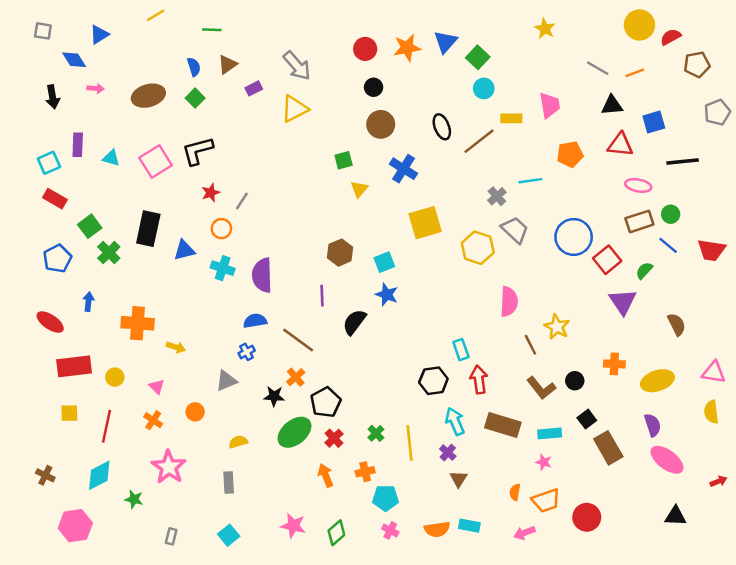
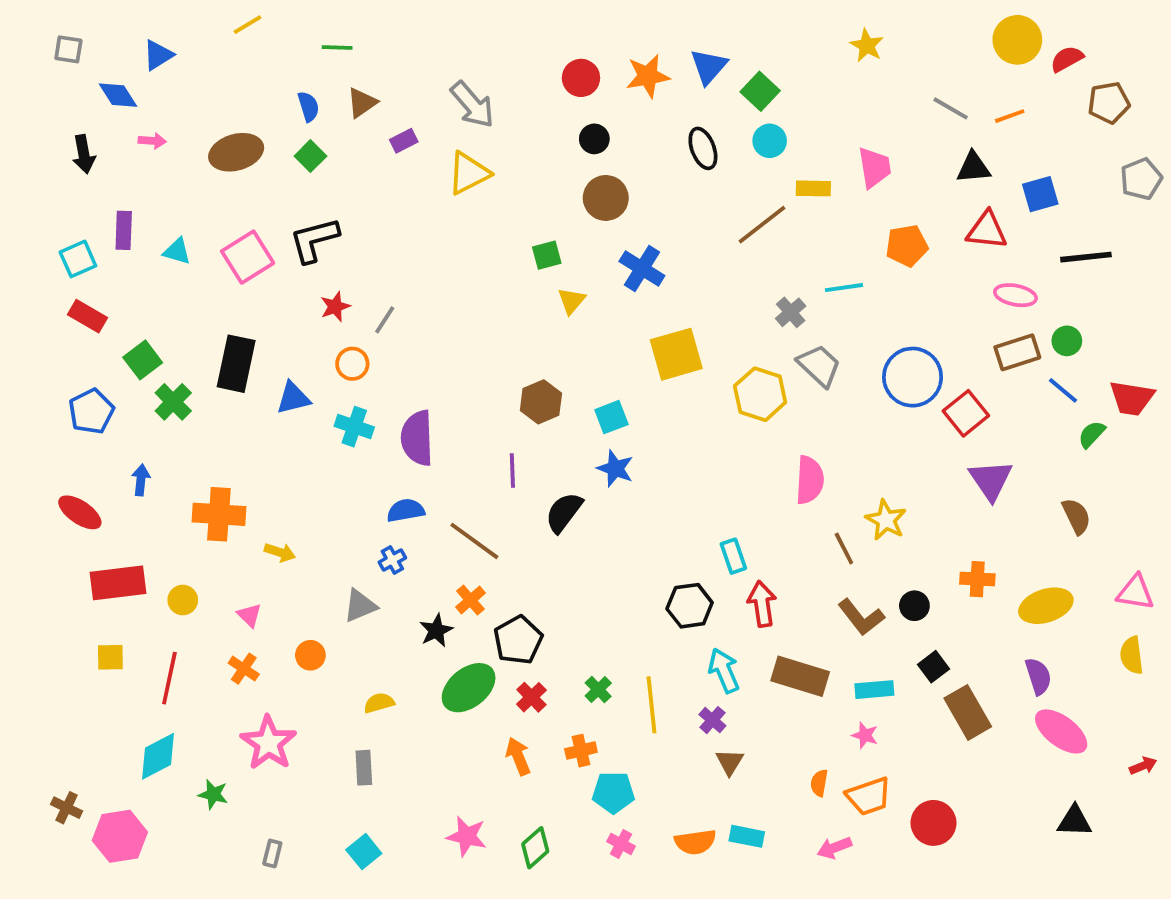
black ellipse: (442, 127) -> (703, 148), moved
green semicircle: (644, 271) -> (1092, 434), moved
black star: (274, 396) -> (436, 630), turned -30
brown cross: (45, 475) -> (67, 808), moved

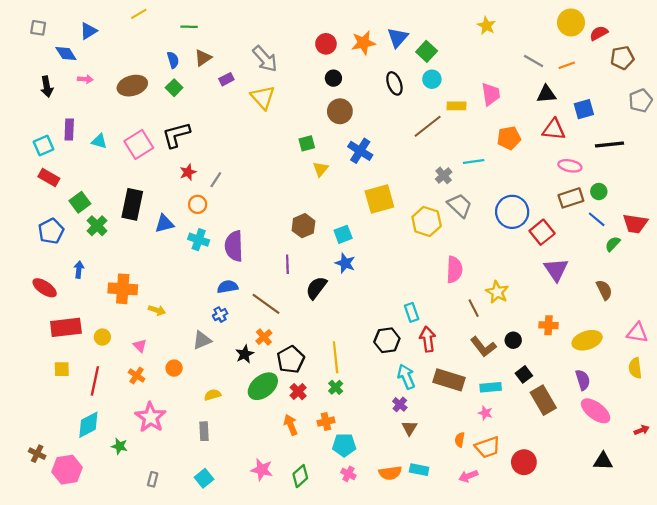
yellow triangle: (469, 173) -> (263, 97), turned -45
yellow line: (651, 705) -> (336, 357), moved

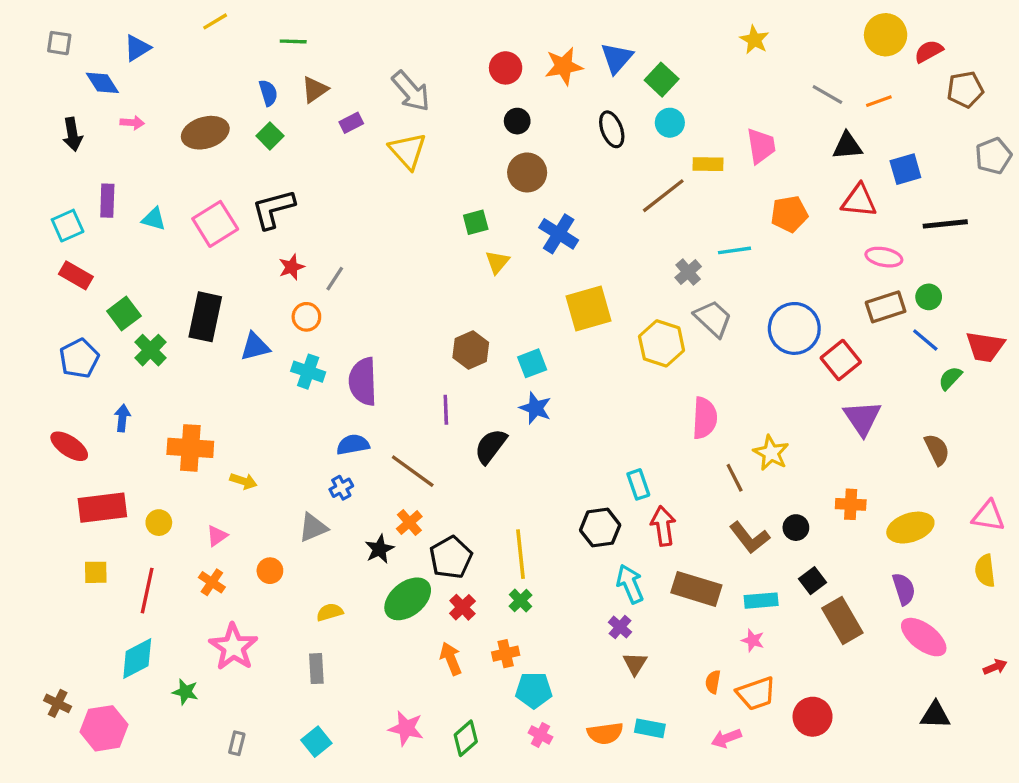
pink triangle: (140, 346) -> (217, 536), turned 40

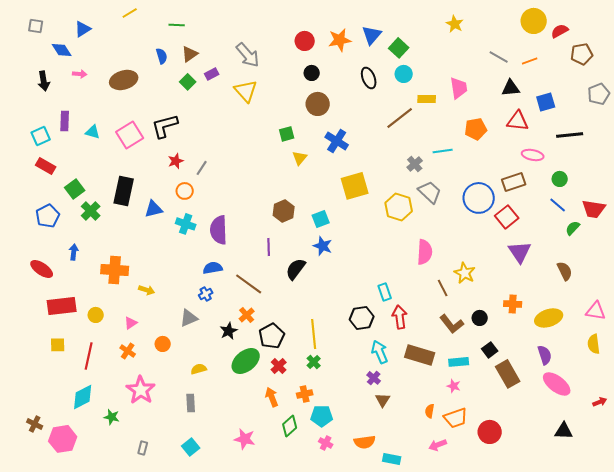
green square: (270, 136) -> (188, 82), moved
brown rectangle: (886, 307) -> (514, 182), moved
cyan rectangle: (650, 728) -> (392, 459), moved
green diamond: (466, 738) -> (290, 426), moved

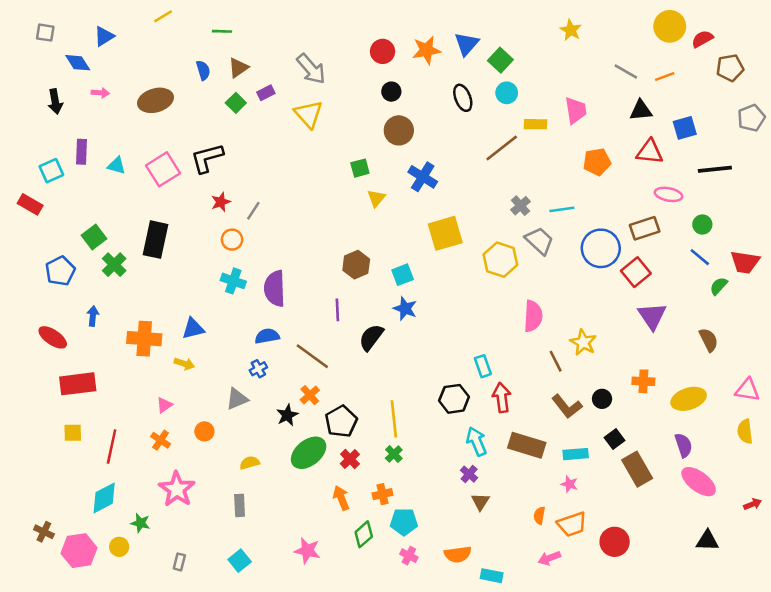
cyan line: (443, 151) -> (562, 209), moved
red rectangle: (46, 166) -> (30, 204), moved
blue triangle: (154, 209) -> (193, 329), moved
yellow circle: (96, 315) -> (119, 547), moved

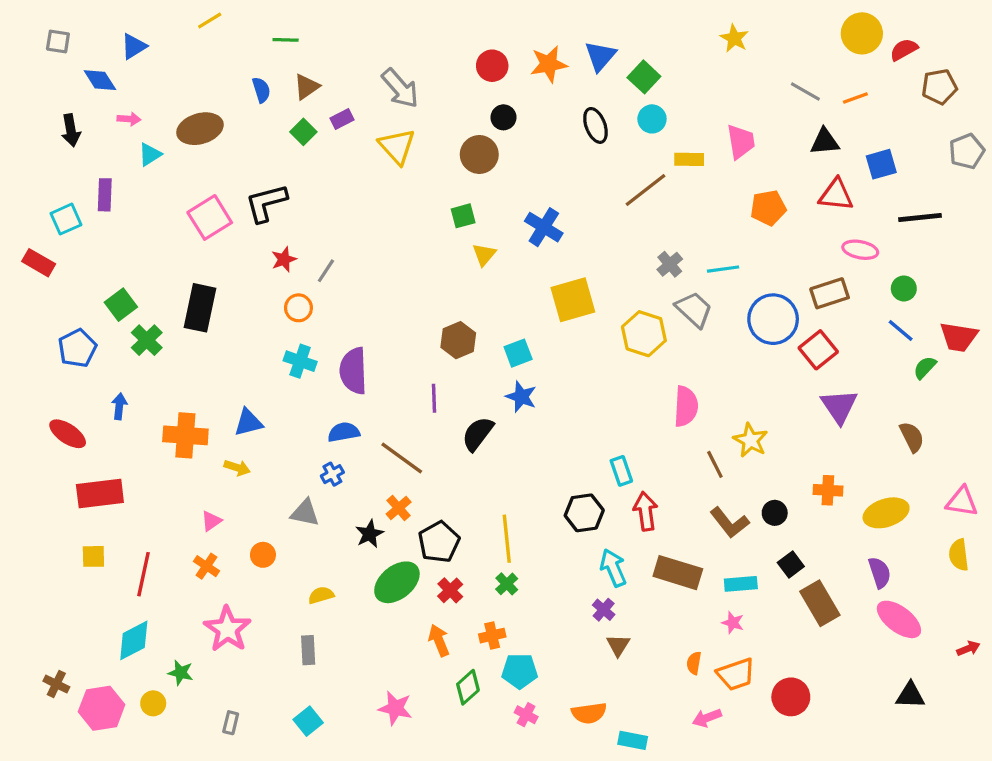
brown circle: (399, 130) -> (479, 154), moved
cyan triangle: (117, 166) -> (150, 154), moved, turned -48
gray triangle: (237, 399) -> (305, 513), turned 35

